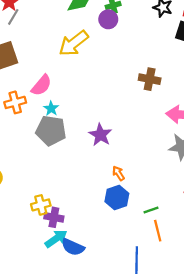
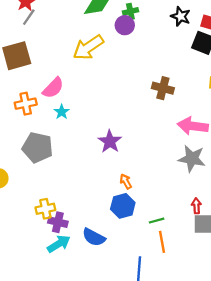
gray pentagon: (51, 131) -> (38, 147), moved
blue semicircle: (73, 247) -> (94, 237), moved

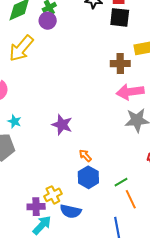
brown cross: (163, 88) -> (120, 64), moved
cyan star: (62, 112) -> (14, 121), moved
yellow cross: (45, 209) -> (53, 195), moved

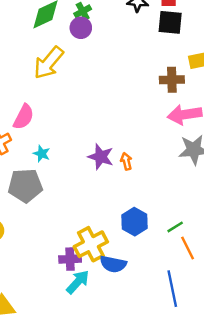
orange arrow: (85, 156) -> (126, 161), moved, turned 32
yellow cross: (53, 195) -> (91, 244), size x1.5

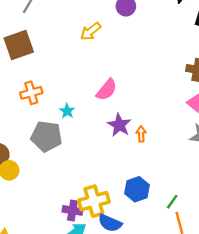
yellow arrow: (49, 63) -> (91, 31), size x0.7
pink semicircle: (24, 117) -> (107, 90), moved
green line: (175, 227) -> (172, 202), turned -35

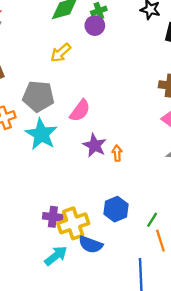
cyan star: (67, 111) -> (41, 134), size x2.0
gray pentagon: (46, 136) -> (38, 96), moved
purple cross: (72, 210) -> (53, 217), moved

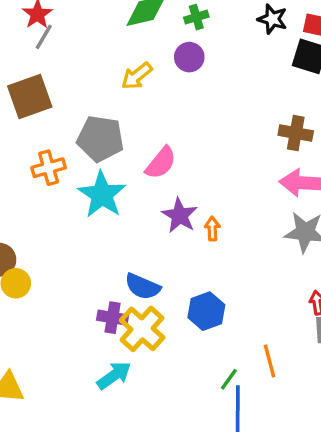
purple circle: (95, 26) -> (189, 57), moved
green line: (152, 220) -> (229, 379), moved
yellow cross: (73, 223) -> (142, 329), turned -32
blue semicircle: (91, 245) -> (143, 287), moved

